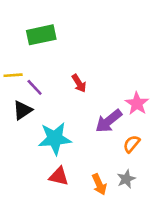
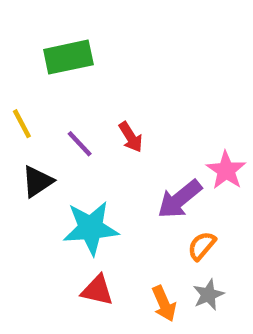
yellow line: (13, 75) -> (22, 124), turned 66
purple line: (35, 87) -> (80, 144), moved
orange semicircle: (132, 144) -> (202, 246), moved

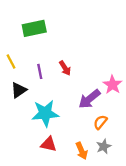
purple line: (80, 144) -> (40, 71), turned 32

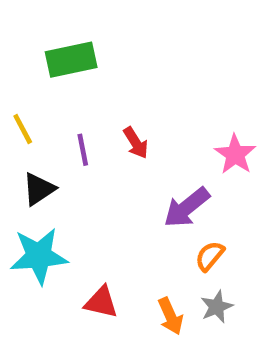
pink star: (112, 85) -> (235, 154), moved
cyan star: (45, 113) -> (39, 256), moved

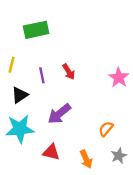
yellow line: (23, 129) -> (12, 65), turned 42
purple arrow: (187, 207) -> (59, 114), moved
gray star: (217, 307) -> (119, 156), moved

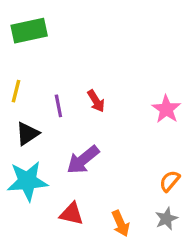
green rectangle: (36, 30) -> (29, 31), moved
orange semicircle: (106, 129) -> (170, 181), moved

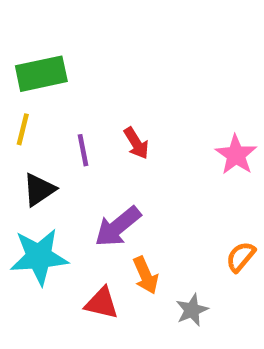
green rectangle: (29, 31) -> (41, 74), moved
gray star: (166, 219) -> (192, 310), moved
orange arrow: (121, 224) -> (146, 275), moved

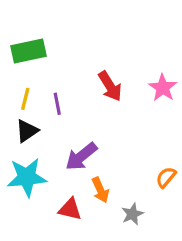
yellow line: (23, 129) -> (25, 99), moved
red arrow: (136, 143) -> (110, 86), moved, size x1.4
pink star: (236, 155) -> (163, 88), moved

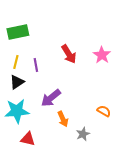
orange semicircle: (166, 177) -> (104, 111), turned 80
red triangle: (70, 209) -> (28, 139), moved

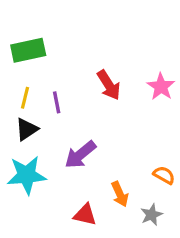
orange arrow: (63, 119) -> (120, 194), moved
gray star: (83, 134) -> (151, 215), moved
red triangle: (28, 139) -> (85, 215), moved

